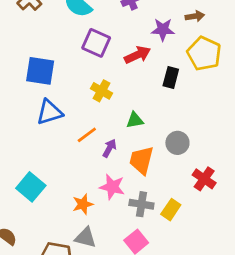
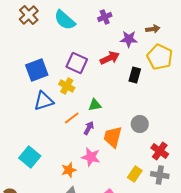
purple square: (96, 43) -> (77, 63), moved
blue square: (40, 71) -> (37, 70), turned -30
yellow cross: (101, 91) -> (67, 86), moved
green triangle: (135, 120) -> (95, 105), moved
gray cross: (141, 204) -> (160, 175), moved

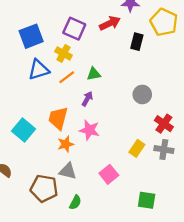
orange line: (72, 118) -> (67, 77), moved
orange trapezoid: (113, 137) -> (58, 118), moved

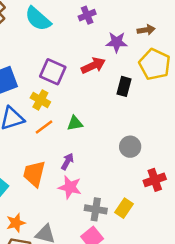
purple arrow: (87, 99) -> (67, 161), moved
red cross: (164, 124) -> (155, 180), turned 36
orange star: (66, 144) -> (16, 223), moved
gray cross: (164, 150) -> (96, 209), moved

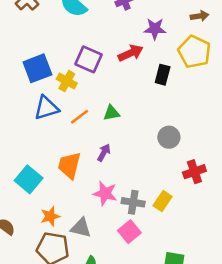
brown arrow: (146, 30) -> (200, 16), moved
yellow cross: (40, 100) -> (67, 81), moved
pink star: (70, 187) -> (105, 193), moved

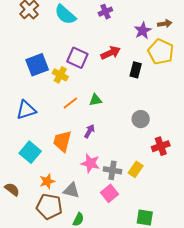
purple star: (155, 29) -> (143, 31), moved, turned -30
blue triangle: (46, 108) -> (26, 110), moved

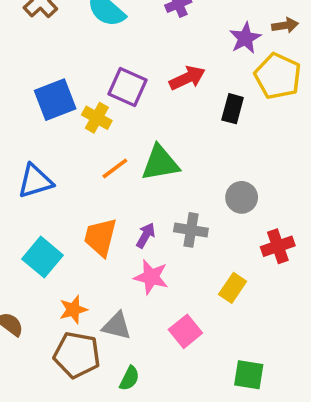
green triangle: (95, 100) -> (160, 163), size x1.6
purple arrow: (89, 131) -> (146, 235), moved
gray cross: (113, 170) -> (191, 230), moved

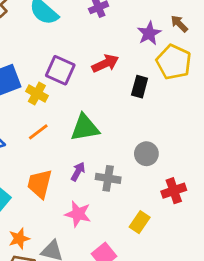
brown arrow: (285, 25) -> (179, 24), turned -126
orange line: (115, 168) -> (38, 132), moved
purple arrow: (146, 235) -> (78, 172), moved

